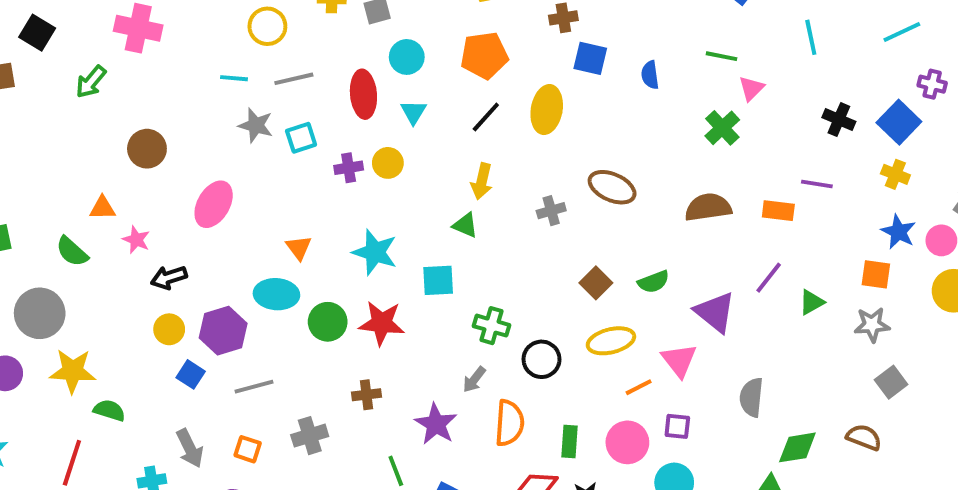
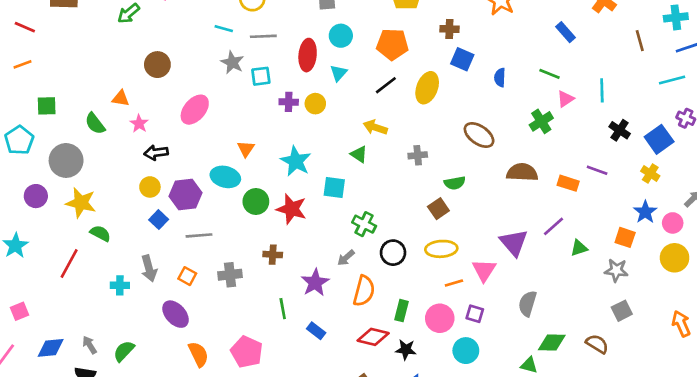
cyan line: (811, 37) -> (602, 90), moved
yellow arrow: (482, 181) -> (375, 127), turned 85
brown ellipse: (612, 187) -> (479, 135), moved
green semicircle: (654, 282) -> (455, 183), moved

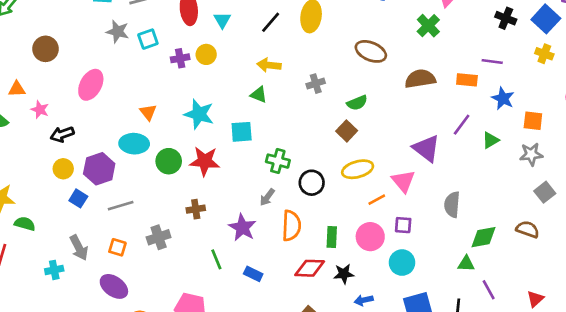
blue star: (645, 212) -> (503, 98), moved

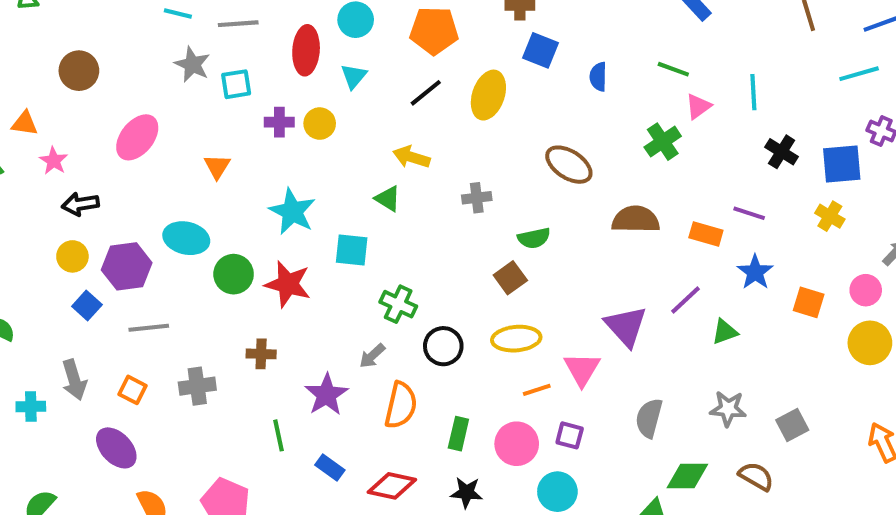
blue square: (546, 19) -> (842, 164), turned 32
orange triangle: (148, 112) -> (217, 166), moved
orange square: (533, 121) -> (809, 302), moved
gray star: (531, 154) -> (728, 409), moved
red diamond: (310, 268) -> (392, 486), moved

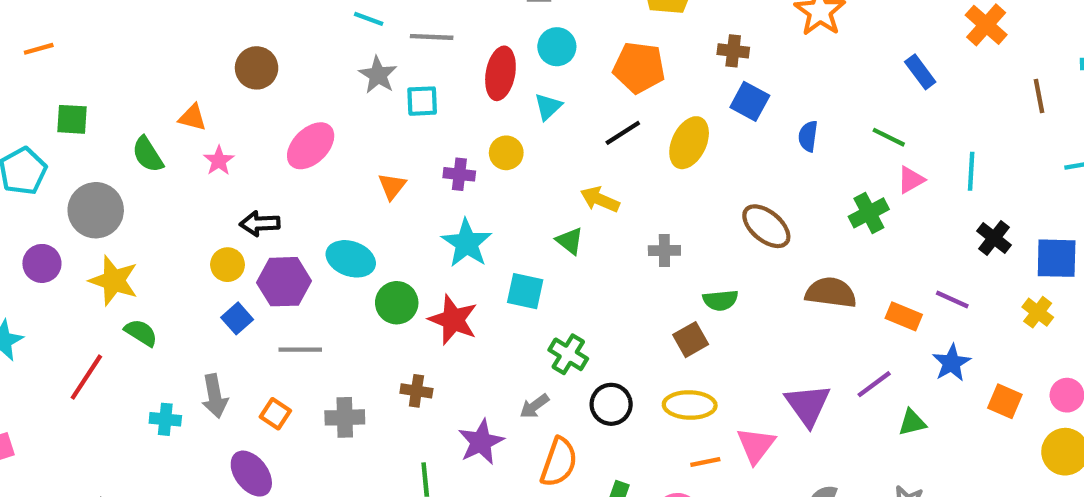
purple cross: (279, 122) -> (459, 174), moved
black arrow: (80, 204) -> (260, 224), moved

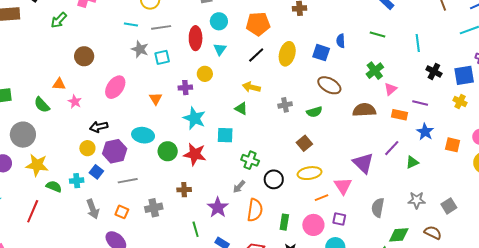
blue square: (750, 101) -> (321, 53), moved
pink triangle: (911, 180) -> (391, 89), moved
green semicircle: (720, 300) -> (314, 112), moved
cyan cross: (165, 419) -> (77, 181), moved

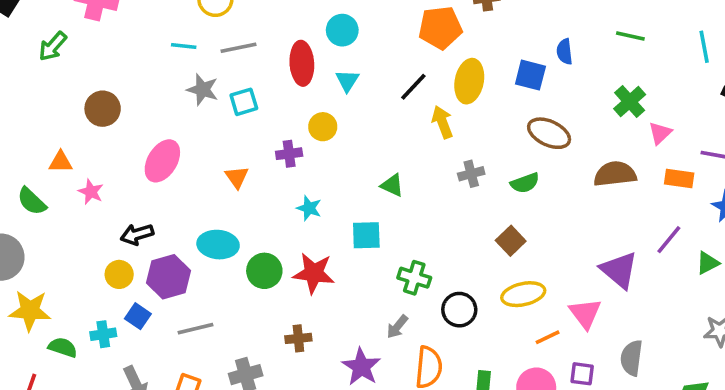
orange pentagon: (258, 24) -> (440, 28), moved
yellow arrow: (251, 87) -> (442, 122), moved, turned 60
cyan star: (194, 118) -> (309, 208), size x0.6
gray semicircle: (378, 208) -> (632, 358), moved

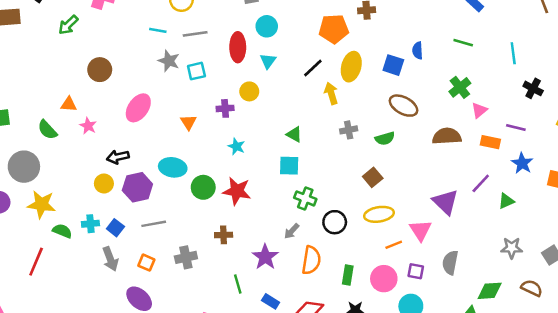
cyan square: (366, 235) -> (289, 166), moved
blue square: (138, 316) -> (115, 228), moved

